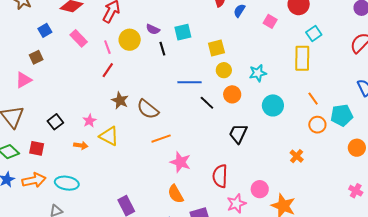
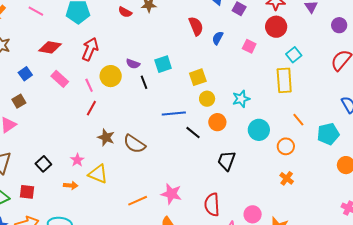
orange circle: (317, 125) -> (286, 146), moved
orange line: (161, 139) -> (138, 201), moved

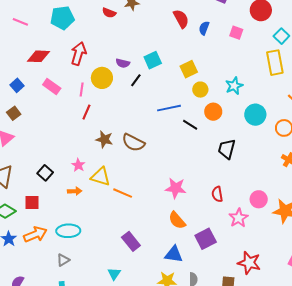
black line: (144, 82) -> (136, 80), turned 64
pink line: (89, 85) -> (82, 90), turned 40
orange line: (138, 201) -> (123, 193), moved, turned 54
red semicircle: (212, 205) -> (217, 194), size x0.7

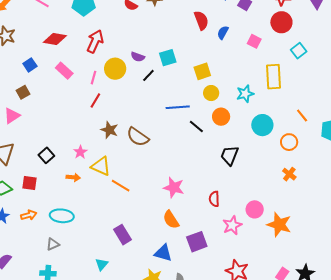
yellow rectangle: (275, 63) -> (274, 77), moved
orange arrow: (35, 234) -> (29, 215), size x0.7

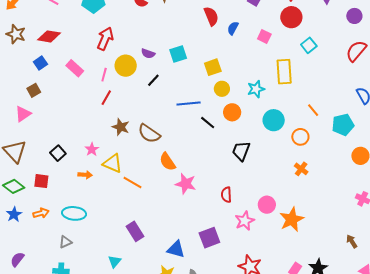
red diamond: (55, 39) -> (49, 36), moved
black line: (148, 75) -> (153, 80), moved
orange semicircle: (171, 220) -> (168, 162), moved
orange star: (279, 224) -> (292, 219), turned 30

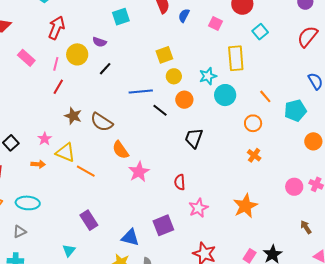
cyan square: (178, 54) -> (121, 17), moved
cyan circle: (274, 120) -> (225, 95), moved
pink star: (186, 184) -> (139, 172), turned 30
pink circle: (267, 205) -> (294, 187), moved

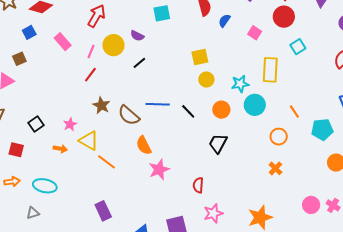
blue line: (141, 91) -> (158, 104), moved
orange circle: (184, 100) -> (221, 110), moved

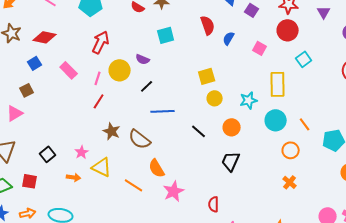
blue line: (158, 104) -> (163, 111), moved
cyan circle: (255, 105) -> (276, 120), moved
orange line: (107, 162) -> (134, 185), moved

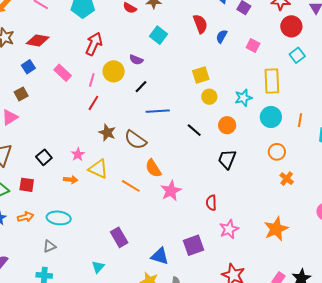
red circle: (288, 30) -> (291, 26), moved
cyan square: (166, 35) -> (159, 35), turned -36
orange line: (305, 124) -> (300, 120), turned 48
orange circle: (291, 150) -> (277, 152), moved

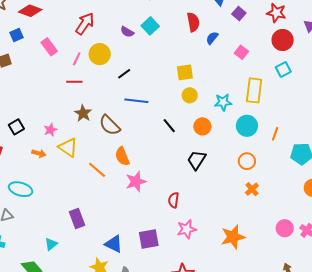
purple semicircle: (136, 60) -> (127, 32), moved
red line: (93, 103) -> (74, 82), turned 49

